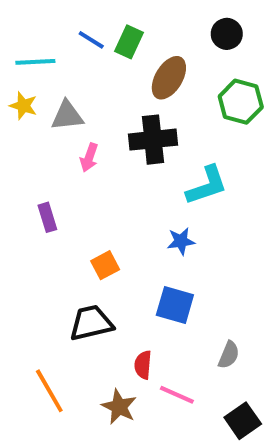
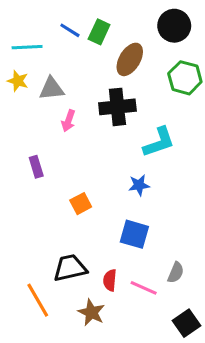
black circle: (227, 34) -> (174, 26), size x1.4
black trapezoid: (91, 323) -> (70, 268), moved
pink line: (177, 395) -> (144, 288), moved

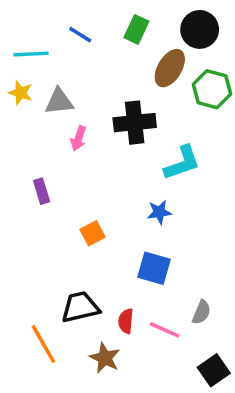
green rectangle: (99, 32) -> (136, 29), moved
brown ellipse: (130, 59) -> (170, 68), moved

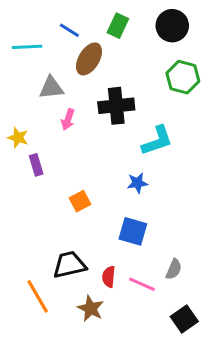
brown ellipse: (170, 68) -> (89, 59), moved
yellow star: (20, 93) -> (18, 138), moved

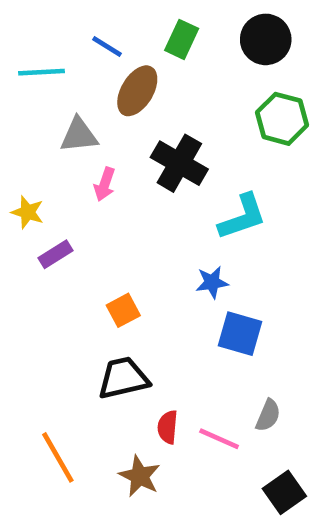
black cross: (116, 106) -> (179, 163), turned 36
purple rectangle: (36, 165) -> (56, 254), turned 75
blue square: (133, 231) -> (240, 334), moved
black trapezoid: (69, 265) -> (123, 378), moved

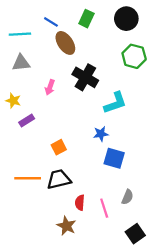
brown ellipse: (137, 91) -> (65, 43), turned -65
gray triangle: (79, 135) -> (21, 63), moved
pink line: (219, 439) -> (104, 208), turned 48
orange line: (58, 457) -> (28, 178), moved, turned -60

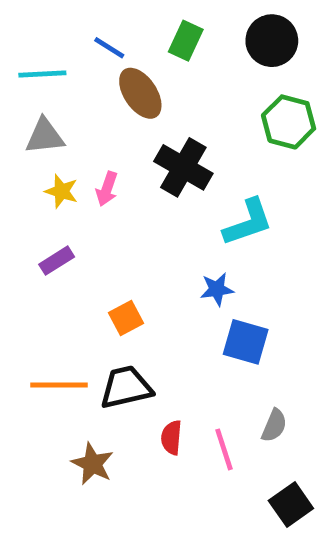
yellow star: (13, 101) -> (61, 191), moved
brown star: (66, 226) -> (93, 464), moved

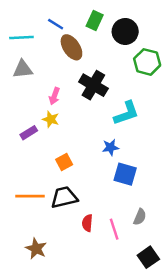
black circle: (272, 41) -> (125, 31), moved
yellow star: (61, 191) -> (51, 119), moved
brown star: (93, 464) -> (36, 249), moved

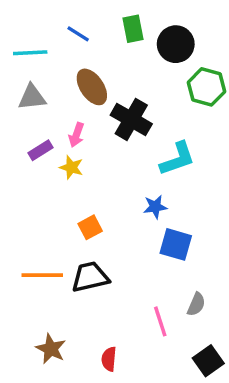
green rectangle: (95, 20) -> (133, 29), turned -36
brown ellipse: (71, 47) -> (92, 87), moved
purple rectangle: (29, 133) -> (41, 150), moved
red semicircle: (87, 223) -> (109, 359), moved

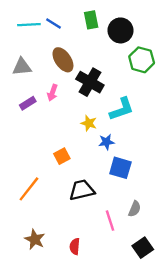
cyan line: (30, 53) -> (29, 25), moved
yellow star: (71, 167) -> (89, 123), moved
orange line: (42, 275) -> (29, 189), turned -52
black trapezoid: (90, 277) -> (82, 190), moved

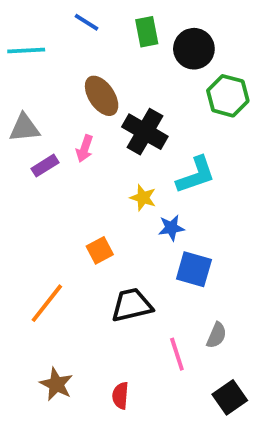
blue line: (54, 23) -> (86, 22), moved
cyan line: (29, 25) -> (26, 51), moved
gray triangle: (22, 67) -> (24, 128), moved

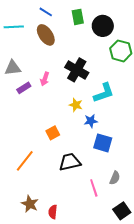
brown ellipse: (102, 96) -> (46, 35), moved
red semicircle: (120, 396) -> (53, 212), moved

